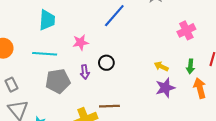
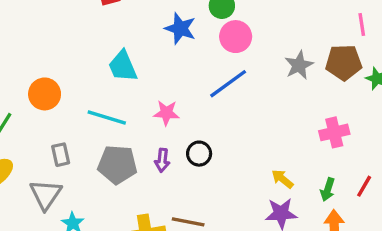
cyan trapezoid: (47, 20) -> (123, 66), turned 140
gray rectangle: (11, 85) -> (61, 155), moved

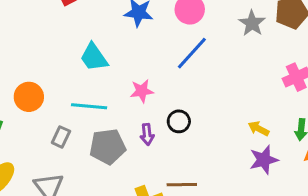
gray rectangle: (61, 155) -> (61, 137), moved, turned 50

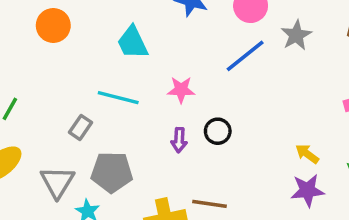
gray star: (252, 23) -> (296, 35), moved
orange circle: (29, 97) -> (53, 25), moved
gray pentagon: (108, 147) -> (112, 172), moved

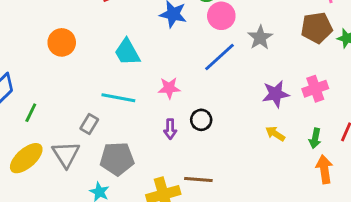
gray triangle: (57, 182) -> (66, 154), moved
purple star: (307, 190) -> (276, 94), moved

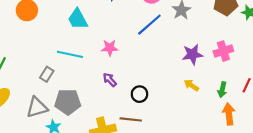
black circle: (201, 120) -> (139, 94), moved
purple arrow: (170, 129) -> (110, 80), turned 136
gray triangle: (66, 154) -> (37, 107), moved, turned 45

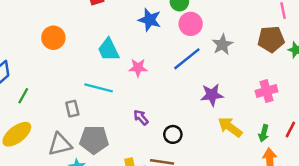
pink star: (110, 48) -> (138, 68), moved
purple star: (192, 54) -> (212, 95), moved
gray rectangle: (47, 74) -> (72, 109), turned -48
yellow arrow: (191, 85) -> (230, 127), size x1.5

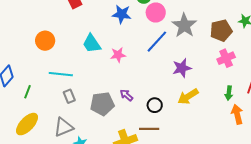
brown pentagon: (271, 39) -> (221, 31), moved
gray star: (222, 45) -> (184, 25), size x1.4
cyan line: (99, 88) -> (61, 74), moved
yellow arrow: (230, 127) -> (188, 97), moved, turned -60
gray pentagon: (94, 140) -> (102, 104), moved

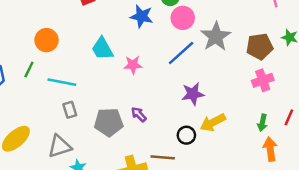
purple star: (182, 68) -> (193, 94), moved
green line: (28, 92) -> (29, 69), moved
black circle: (155, 105) -> (186, 135), moved

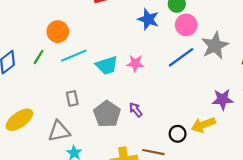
cyan trapezoid: (102, 49) -> (107, 65), moved, turned -85
cyan line: (62, 82) -> (74, 56), moved, turned -40
purple star: (193, 94) -> (223, 99), moved
gray pentagon: (109, 122) -> (107, 114), turned 30

